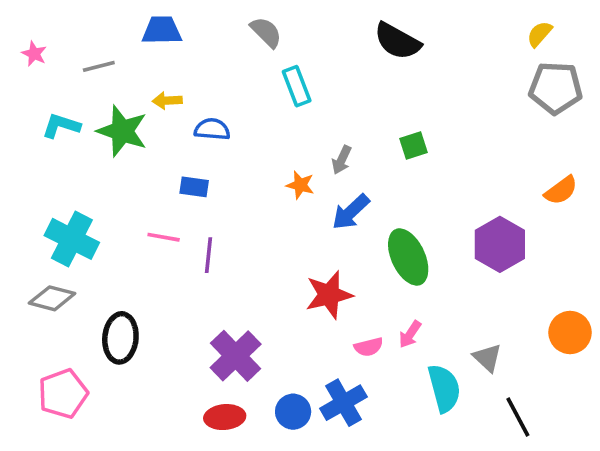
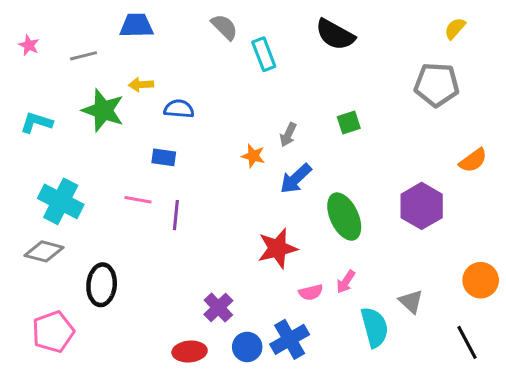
cyan rectangle: (297, 86) -> (264, 54), moved
gray pentagon: (556, 88) -> (437, 85), moved
cyan L-shape: (61, 126) -> (36, 123), moved
purple cross: (236, 356) -> (218, 308), moved, size x0.7
black line: (518, 417) -> (467, 342), moved

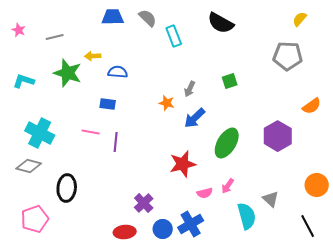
blue trapezoid: (136, 25) -> (113, 17), moved
green ellipse: (344, 217) -> (227, 143), turned 56

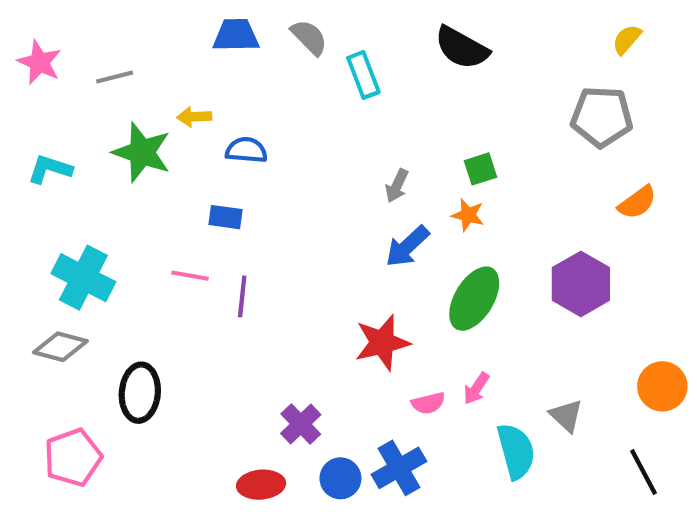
pink star: (19, 30) -> (39, 62), size x1.5
orange star: (167, 103) -> (468, 215), moved
orange semicircle: (312, 106) -> (637, 202), moved

